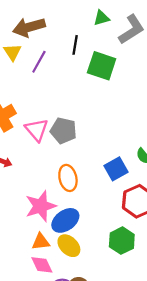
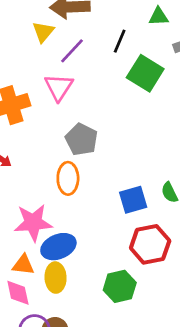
pink triangle: (37, 130) -> (59, 87), moved
orange ellipse: (68, 178) -> (68, 178), moved
yellow ellipse: (69, 246) -> (56, 278), turned 30

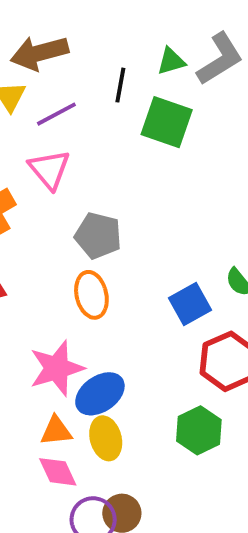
green triangle: (159, 17) -> (171, 61), moved
purple line: (72, 51) -> (56, 114), turned 32

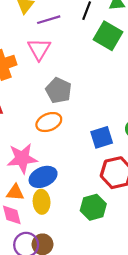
orange ellipse: (91, 295) -> (49, 122), turned 70

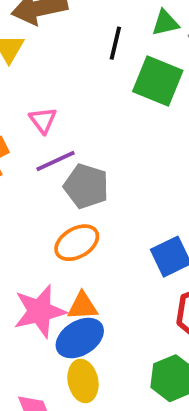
purple line: (49, 20) -> (55, 161), moved
pink triangle: (39, 49) -> (43, 120), size x0.7
orange triangle: (15, 192) -> (83, 306), moved

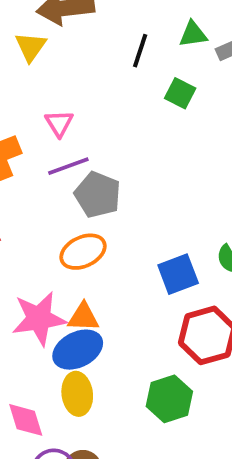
green square: (158, 81) -> (180, 93), size x0.6

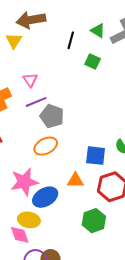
green triangle: (193, 34) -> (98, 31), turned 42
blue square: (178, 274) -> (96, 156), turned 30
orange triangle: (83, 317) -> (75, 180), moved
yellow ellipse: (77, 394) -> (29, 220), moved, turned -70

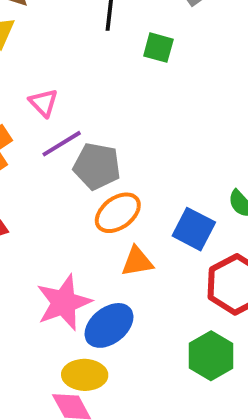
orange ellipse: (46, 146) -> (118, 213), moved
blue square: (96, 156) -> (194, 229), turned 30
orange triangle: (75, 180) -> (137, 262), moved

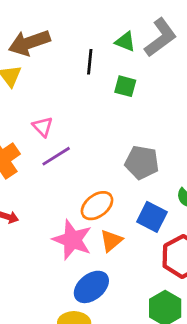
gray pentagon: (97, 166) -> (142, 163), moved
orange triangle: (137, 262) -> (111, 241), turned -30
pink star: (64, 302) -> (72, 240), moved, turned -30

